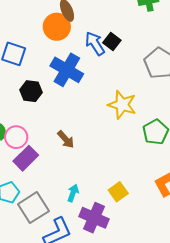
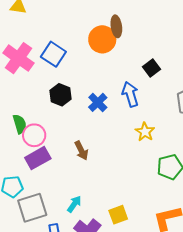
blue arrow: (95, 43) -> (130, 94), moved
blue cross: (67, 70) -> (98, 102), moved, size x0.6
yellow star: (122, 105) -> (145, 132), size x0.7

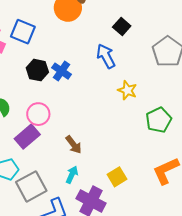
blue cross: (98, 102) -> (62, 71), moved
pink circle: (34, 135) -> (38, 114), moved
brown arrow: (81, 150) -> (74, 145), moved

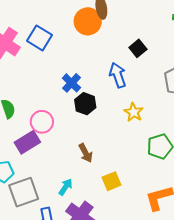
black hexagon: (37, 70) -> (85, 104), moved
brown arrow: (74, 145) -> (86, 153), moved
yellow square: (117, 177) -> (112, 181), moved

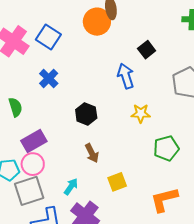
blue cross: (72, 83) -> (49, 78), moved
black hexagon: (85, 104) -> (86, 114), moved
yellow star: (134, 112) -> (141, 113), turned -30
pink circle: (42, 122) -> (33, 164), moved

